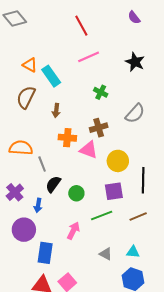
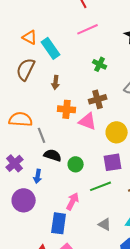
black semicircle: (53, 184) -> (53, 155), turned 72
blue rectangle: (45, 253) -> (59, 223), moved

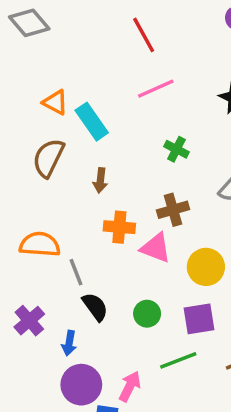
black semicircle: (53, 155) -> (95, 307), turned 36
green circle: (76, 164) -> (147, 314), moved
purple circle: (24, 200) -> (81, 385), moved

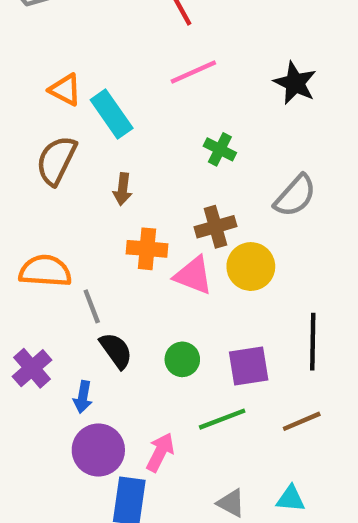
yellow circle: (206, 267) -> (251, 267), moved

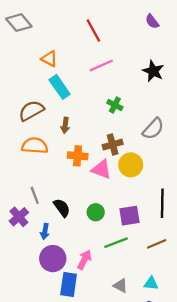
orange triangle: (65, 90) -> (49, 59), moved
brown semicircle: (56, 160) -> (31, 111), turned 35
orange semicircle: (45, 271) -> (35, 146), moved
gray line: (92, 306) -> (35, 195), moved

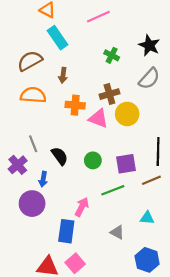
black star: (153, 71) -> (149, 45), moved
brown line: (157, 244) -> (151, 180), moved
purple circle: (53, 259) -> (32, 204), moved
cyan triangle: (151, 283) -> (147, 218), moved

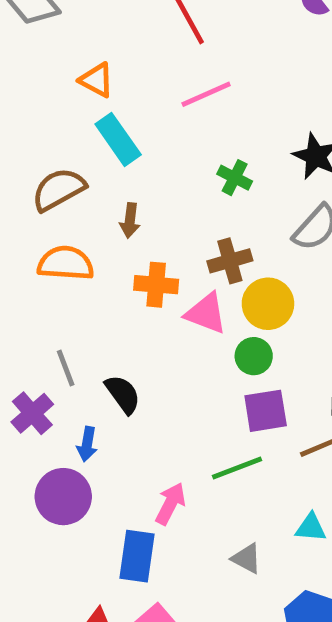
green circle: (93, 160) -> (254, 356), moved

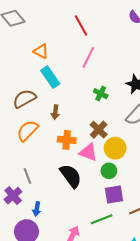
pink line: (206, 94) -> (88, 57), turned -40
brown cross: (230, 261) -> (99, 130), turned -30
orange semicircle: (66, 263) -> (27, 131), turned -50
black semicircle: (123, 394) -> (71, 176), moved, size x1.4

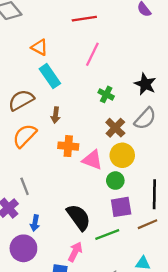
red line: (81, 26) -> (84, 19), turned -70
brown cross: (99, 130) -> (115, 128), moved
black semicircle: (71, 176) -> (79, 217), moved

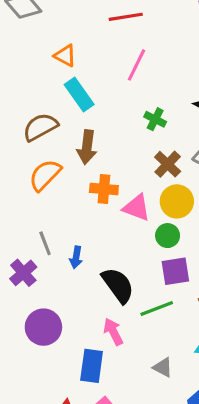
brown arrow: (56, 115) -> (87, 147), size x1.5
blue arrow: (35, 223) -> (76, 257), moved
pink arrow: (75, 252) -> (113, 332), turned -54

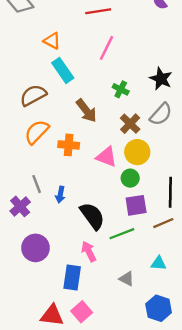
brown arrow: (87, 147) -> (86, 111), moved, turned -45
orange cross: (104, 189) -> (69, 145), moved

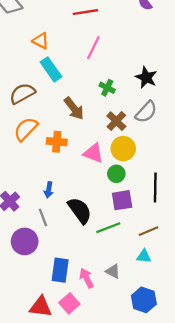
gray line: (37, 184) -> (43, 217), moved
brown line: (163, 223) -> (148, 231), moved
pink arrow: (89, 251) -> (87, 278), moved

